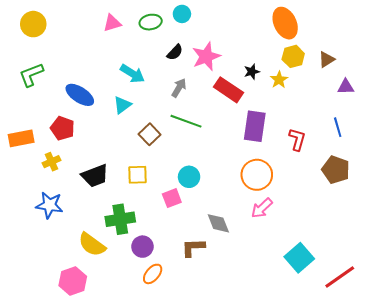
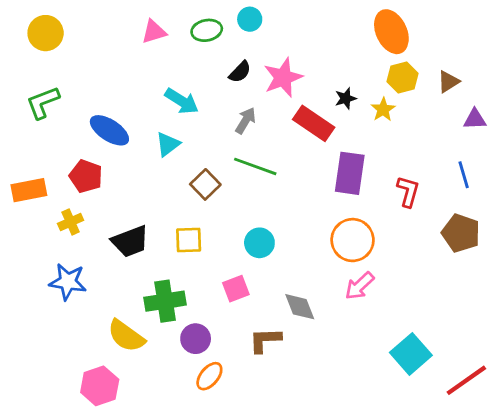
pink square: (172, 198) -> (236, 289), moved

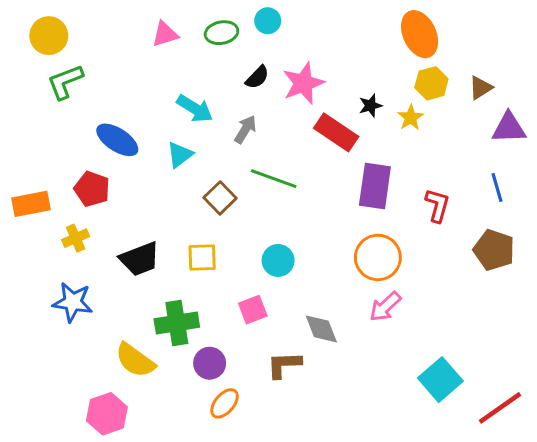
green L-shape: (43, 103) -> (65, 82), moved
purple triangle: (475, 119) -> (509, 128), size x1.4
gray arrow: (246, 121) -> (245, 129), moved

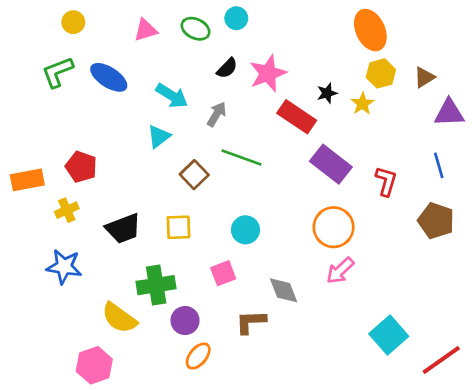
green ellipse: (222, 33) -> (196, 29), turned 36
yellow circle: (49, 36) -> (73, 22), moved, size x0.7
blue ellipse: (117, 140) -> (109, 77), moved
purple rectangle: (375, 186) -> (331, 164), turned -60

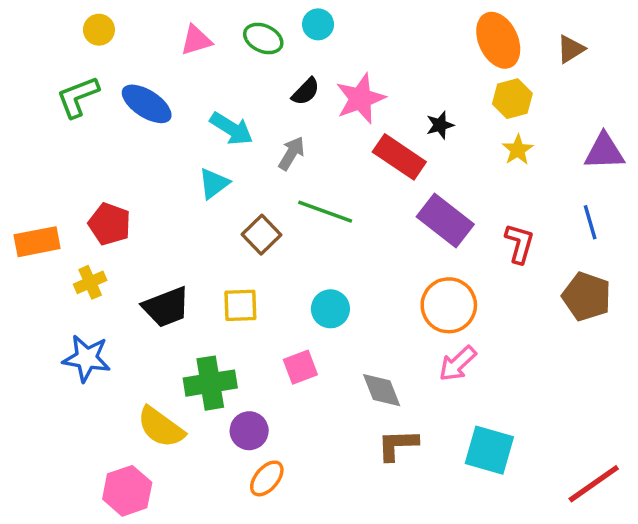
brown triangle: (424, 77) -> (571, 49), moved
yellow star: (362, 104) -> (518, 150), moved
brown L-shape: (251, 322) -> (398, 445), moved
cyan square: (389, 335) -> (489, 450), moved, turned -33

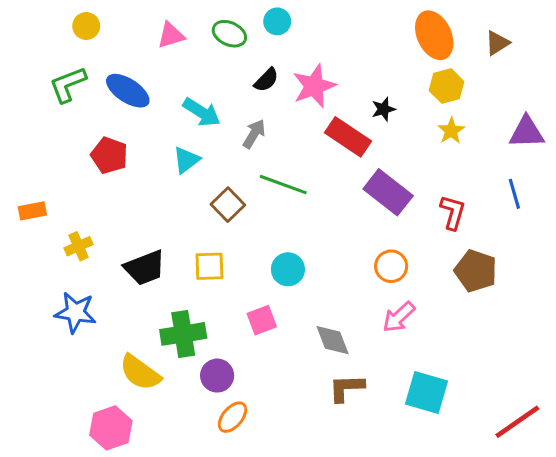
red pentagon: (110, 224) -> (109, 155), moved
orange rectangle: (37, 242) -> (32, 211), size x0.7
brown pentagon: (587, 296) -> (476, 271), moved
orange circle: (449, 305) -> (391, 266), size x0.7

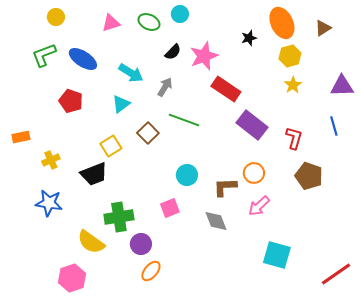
black star: (383, 109) -> (249, 38), moved
yellow square: (209, 266) -> (111, 146), moved, turned -30
brown L-shape: (346, 388) -> (225, 187), moved

